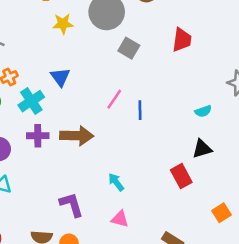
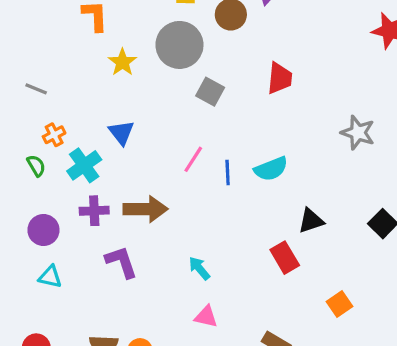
yellow star: (63, 24) -> (122, 62), turned -30
cyan semicircle: (203, 111) -> (271, 169), moved, size x1.5
purple L-shape: (71, 205) -> (121, 262), moved

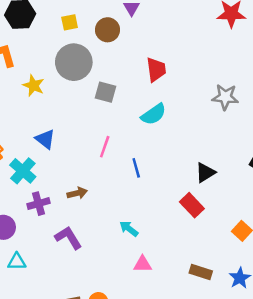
cyan semicircle: (271, 169) -> (154, 114), moved
blue line: (228, 173) -> (136, 168), moved
brown arrow: (145, 209) -> (77, 193), size x0.6

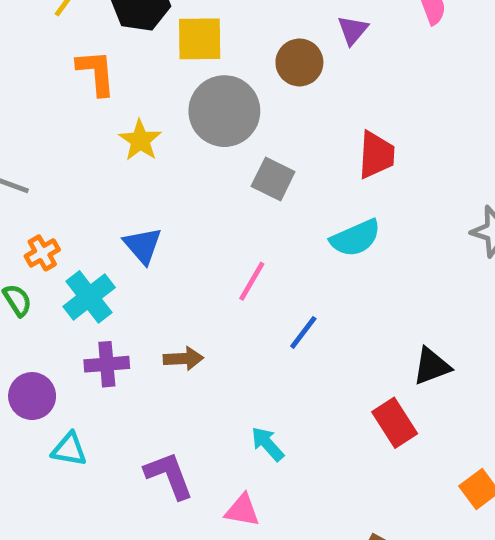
yellow square: (70, 22) -> (200, 39), moved, size x1.5
blue line: (136, 168) -> (303, 332), turned 42
purple L-shape: (68, 238) -> (169, 475), moved
cyan triangle: (17, 262) -> (69, 449), moved
pink triangle: (143, 264) -> (242, 510), moved

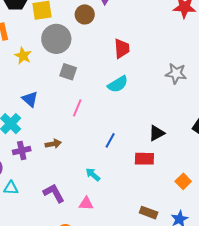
gray square: (273, 179) -> (68, 72), moved
blue line: (303, 332) -> (110, 140), moved
red rectangle: (395, 423) -> (144, 159), turned -48

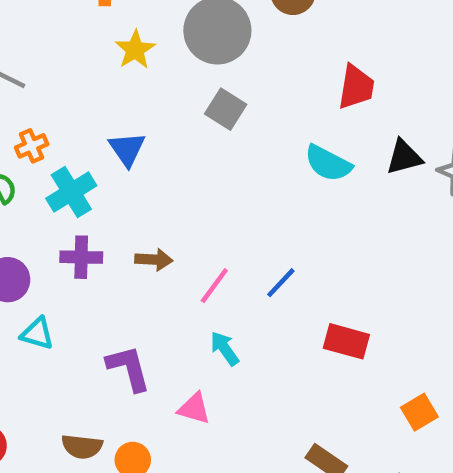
cyan semicircle: (118, 84) -> (328, 163), turned 45
pink line: (77, 108) -> (214, 286), moved
black triangle: (157, 133) -> (404, 157), moved

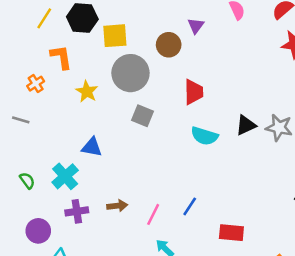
red trapezoid: (356, 87) -> (194, 92), moved
orange cross: (32, 146) -> (36, 84), moved
blue triangle: (127, 149) -> (92, 147), turned -35

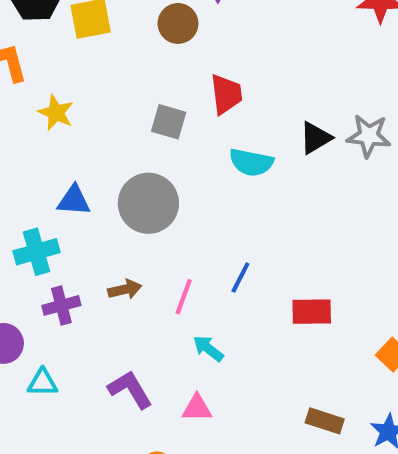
gray circle: (130, 73) -> (148, 203), moved
gray square: (143, 116) -> (169, 122), moved
cyan cross: (65, 176) -> (36, 252), turned 32

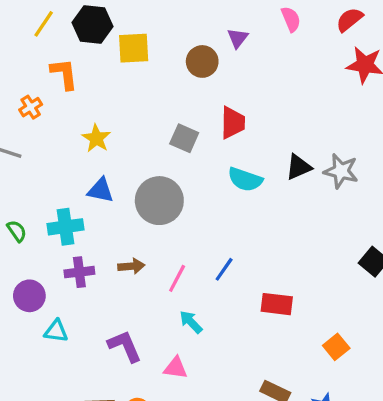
yellow star: (56, 113) -> (96, 138), moved

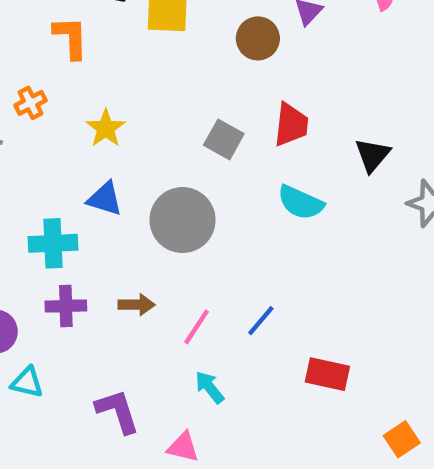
orange cross: (31, 107) -> (31, 103), moved
black triangle: (299, 167) -> (372, 155), moved, turned -32

